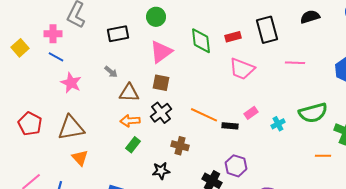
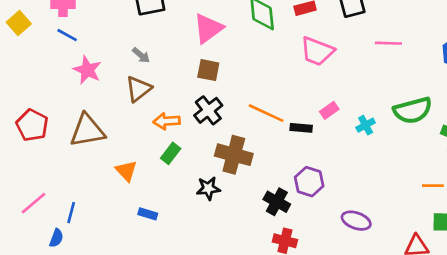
brown triangle: (129, 93) -> (138, 89), moved, turned -40
brown cross: (180, 146) -> (234, 155), size x1.5
orange line: (323, 156) -> (433, 186), moved
orange triangle: (80, 158) -> (126, 171), moved

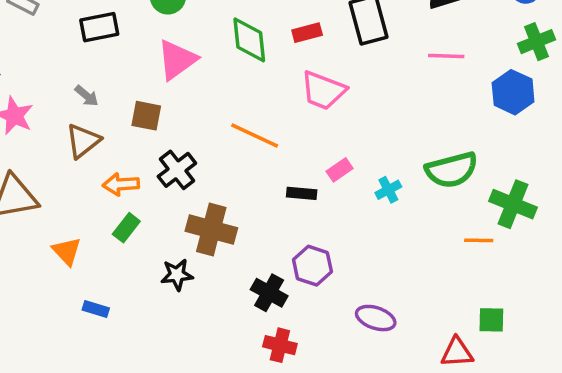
pink line: (388, 43) -> (446, 56), moved
brown square: (208, 70) -> (146, 116), moved
orange line: (266, 113) -> (255, 136), moved
orange line: (433, 186) -> (479, 240), moved

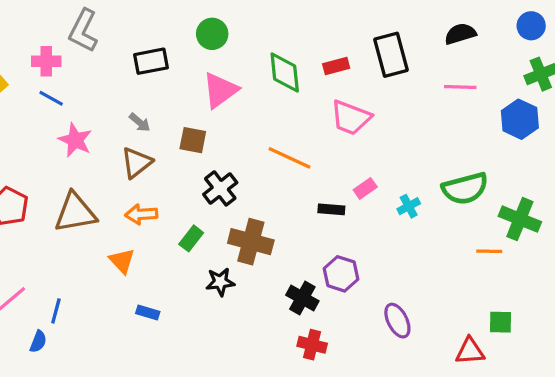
orange arrow: (121, 184) -> (141, 214), moved
green rectangle: (126, 228) -> (191, 238), moved
purple ellipse: (376, 318) -> (397, 321), turned 44

